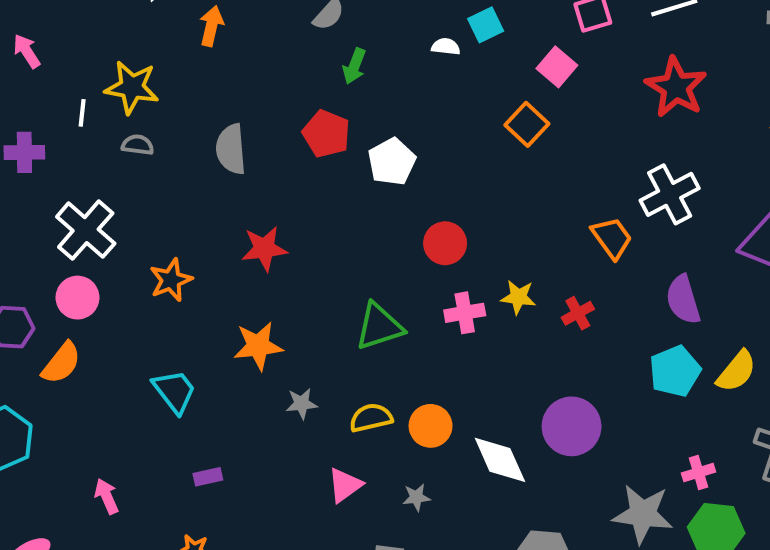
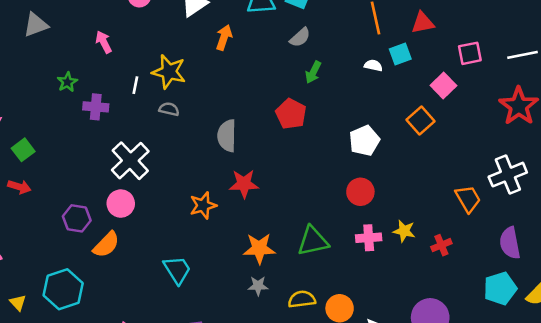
gray semicircle: (231, 149) -> (227, 136), moved
white pentagon: (392, 162) -> (364, 141), moved
orange star: (171, 280) -> (203, 205), moved
orange star: (258, 346) -> (259, 249), moved

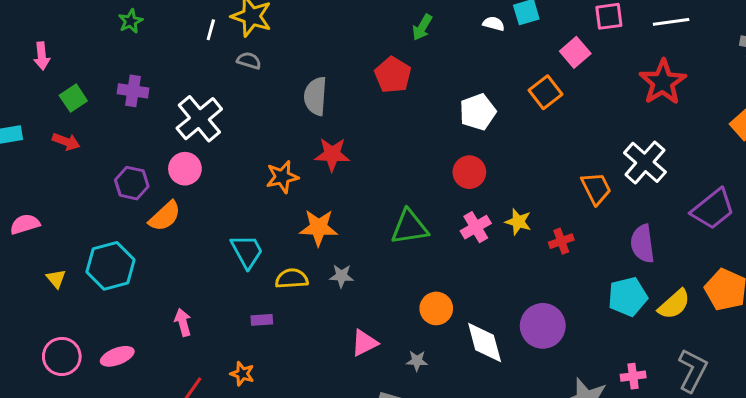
purple cross: (96, 107) -> (133, 91), moved
white cross: (508, 175) -> (645, 162), turned -30
pink cross: (369, 238) -> (476, 227), turned -30
orange star: (259, 249) -> (319, 228), moved
yellow semicircle: (302, 299) -> (292, 279), moved

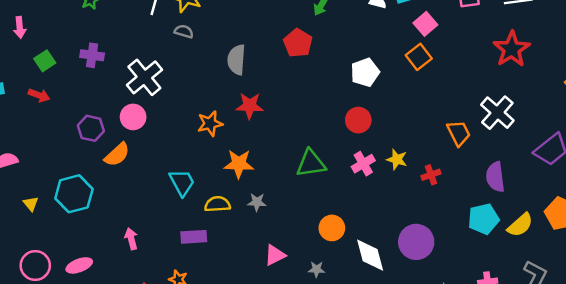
pink square: (575, 52) -> (425, 24), moved
purple rectangle: (262, 320) -> (194, 237), size x1.5

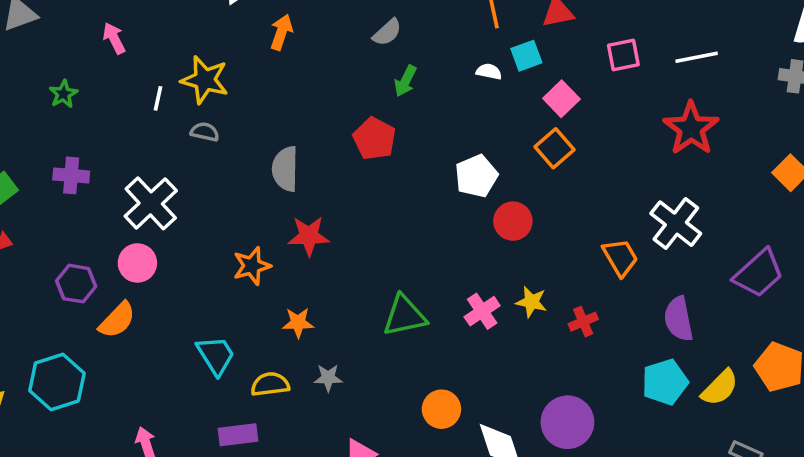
red circle: (358, 120) -> (513, 221), moved
orange star: (239, 164) -> (298, 323), size x0.7

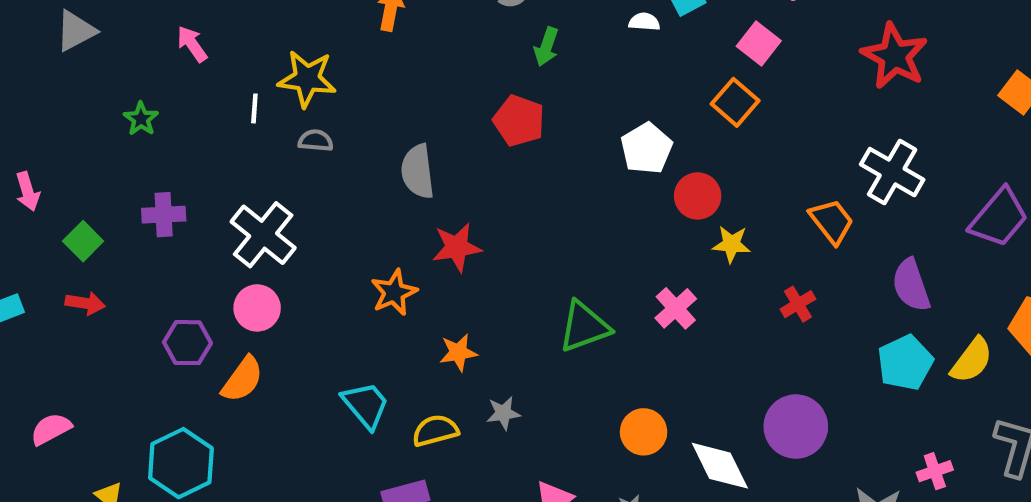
pink square: (561, 99) -> (759, 44), moved
yellow star: (531, 302) -> (731, 244), moved

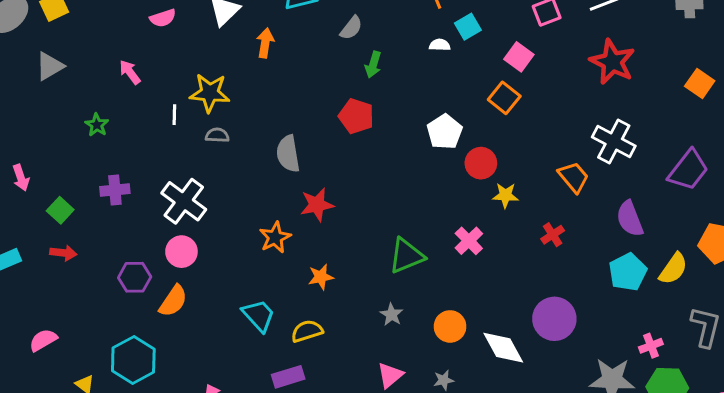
gray star: (503, 413) -> (392, 315), moved, turned -30

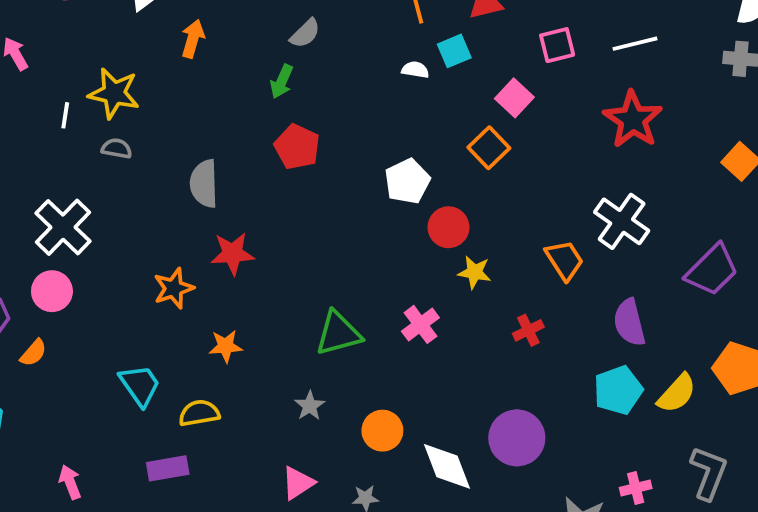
green arrow: (373, 65) -> (282, 81), moved
orange semicircle: (173, 301) -> (33, 353), size x0.7

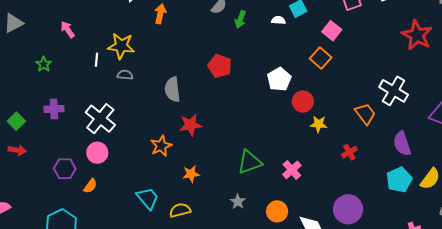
green arrow: (282, 81) -> (240, 19), moved
red star: (633, 119) -> (417, 35), moved
pink cross: (420, 324) -> (292, 170), moved

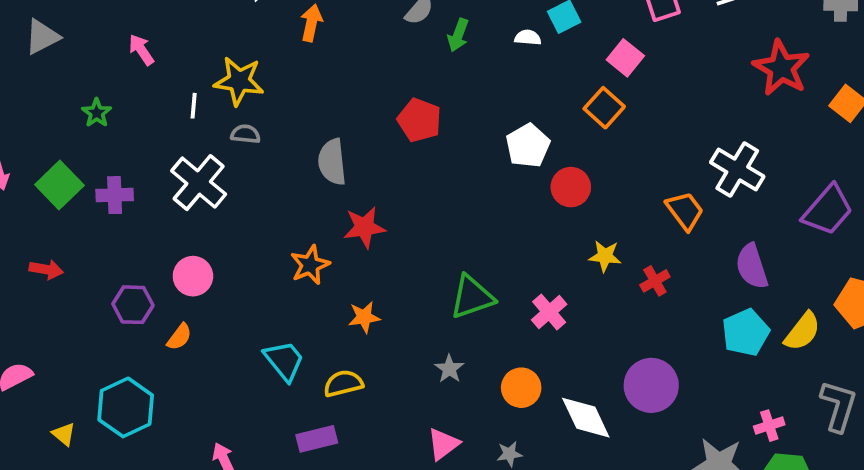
white cross: (100, 119) -> (199, 183), moved
green square: (16, 121) -> (59, 185), moved, size x1.4
yellow star: (319, 124) -> (605, 256), moved

